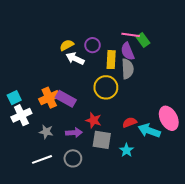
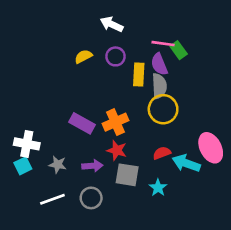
white arrow: (75, 59) -> (112, 24), moved
yellow circle: (106, 87) -> (163, 109), moved
cyan square: (14, 98) -> (23, 166), moved
orange cross: (49, 98) -> (116, 122), moved
white cross: (21, 115) -> (27, 144), turned 36

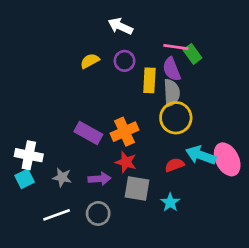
cyan arrow: (186, 163) -> (201, 155), moved

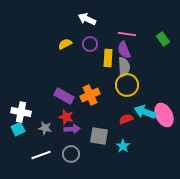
green rectangle: (192, 54) -> (163, 39), moved
red star: (126, 162) -> (66, 117), moved

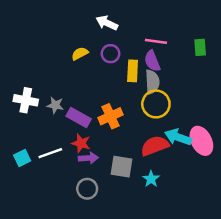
green rectangle: (163, 39) -> (200, 47), turned 32
white cross: (21, 112) -> (26, 100), moved
red semicircle: (126, 119) -> (155, 146), size x1.6
gray star: (45, 128) -> (55, 105), moved
white line: (41, 155) -> (50, 153), moved

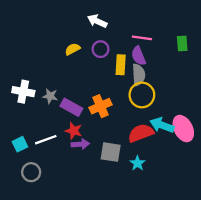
gray circle: (87, 189) -> (31, 172), moved

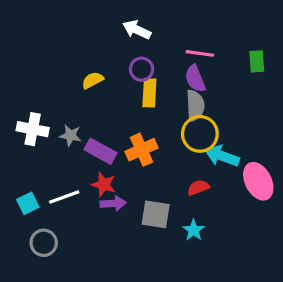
yellow semicircle: (73, 49) -> (93, 80), moved
yellow rectangle: (121, 65) -> (149, 93), moved
cyan arrow: (162, 125) -> (222, 156), moved
red semicircle: (141, 133) -> (198, 188), size x0.6

